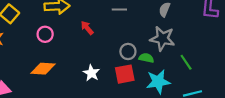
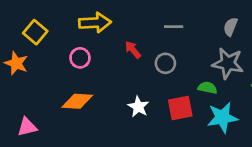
gray circle: (128, 51) -> (165, 63), moved

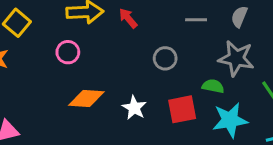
gray line: (174, 27) -> (196, 20), moved
red arrow: (133, 50) -> (128, 18), moved
orange diamond: (77, 101) -> (86, 99), moved

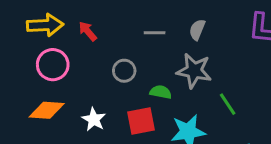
pink circle: (68, 52) -> (53, 65), moved, size x1.4
green semicircle: (213, 86) -> (161, 92), moved

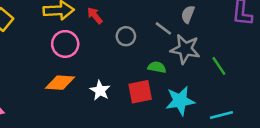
gray line: (155, 33) -> (163, 28), moved, turned 36
gray circle: (124, 71) -> (126, 36), moved
green line: (228, 104) -> (219, 66), moved

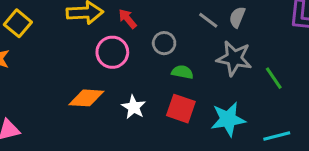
gray line: (163, 28) -> (208, 20), moved
pink circle: (65, 44) -> (112, 52), moved
green semicircle: (157, 67) -> (182, 72), moved
red square: (140, 92) -> (181, 109), turned 30

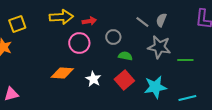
red arrow: (128, 19) -> (89, 21), turned 120
yellow square: (18, 23) -> (17, 24), turned 30
green line: (274, 78) -> (185, 60), turned -56
red square: (181, 109) -> (124, 80), turned 30

